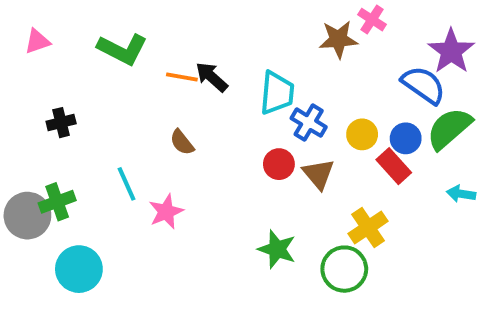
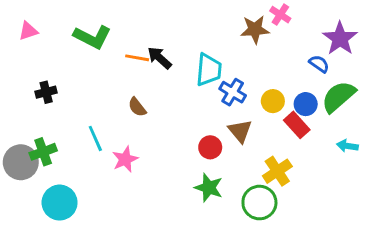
blue semicircle: (423, 85) -> (319, 64), size x0.6
red circle: (279, 164) -> (210, 147), moved

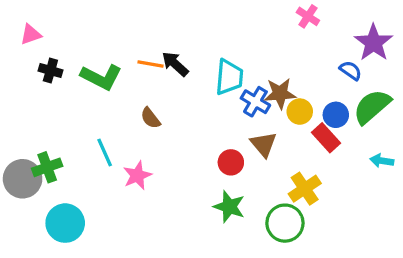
brown star: (255, 29) -> (280, 93), moved
green L-shape: (92, 37) -> (101, 77), moved
black cross: (46, 92) -> (50, 71), moved, turned 30

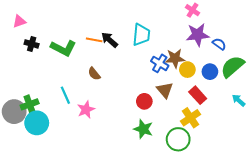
purple star: (374, 43) -> (198, 35), moved, turned 30
cyan trapezoid: (229, 77) -> (141, 35), moved
red rectangle: (326, 138) -> (198, 95), moved
cyan arrow: (382, 161) -> (239, 100), turned 32
cyan circle: (65, 223) -> (37, 123), moved

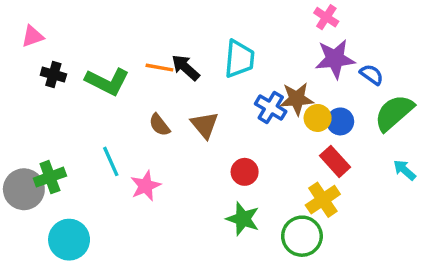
blue circle: (210, 72) -> (340, 121), moved
brown triangle: (165, 90) -> (205, 125), moved
cyan circle: (37, 123) -> (69, 240), moved

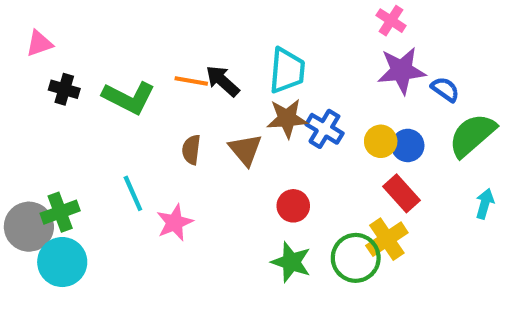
brown star: (297, 99) -> (287, 118), moved
brown semicircle: (159, 125) -> (191, 150), turned 45
cyan arrow: (405, 170) -> (485, 204), turned 65
green circle: (302, 236) -> (356, 258), moved
cyan circle: (69, 240) -> (62, 262), moved

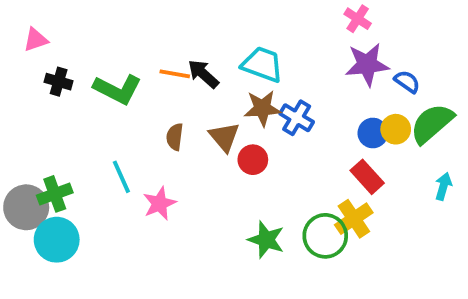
cyan trapezoid: (287, 71) -> (262, 64), turned -75
yellow circle: (381, 141) -> (396, 129), moved
red circle: (293, 206) -> (253, 160), moved

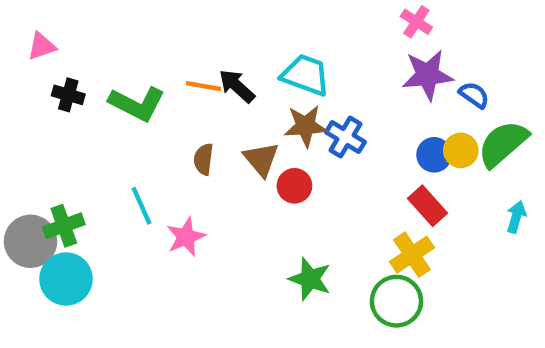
green circle: (325, 236) -> (396, 301), moved

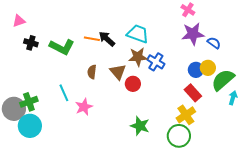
green semicircle: (503, 144) -> (223, 80), moved

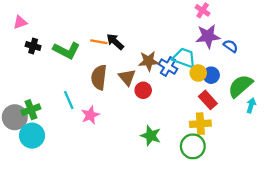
cyan trapezoid: (138, 34) -> (184, 58), moved
yellow circle: (208, 68) -> (198, 73), moved
brown semicircle: (92, 72) -> (99, 77), size x1.6
yellow cross: (186, 115) -> (200, 124), turned 30

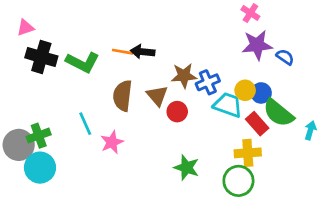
black arrow: (115, 42) -> (143, 52), turned -36
black cross: (33, 46) -> (41, 57), size x1.6
cyan trapezoid: (184, 58) -> (228, 105), moved
blue cross: (168, 67) -> (208, 82), turned 36
green semicircle: (240, 86) -> (278, 113), moved, turned -100

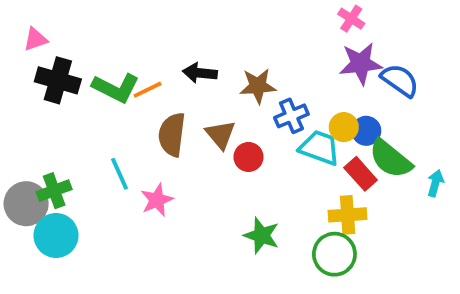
orange line: (123, 52) -> (148, 90), moved, turned -36
blue semicircle: (285, 57) -> (400, 80), size x1.5
brown star: (184, 76) -> (258, 86), moved

